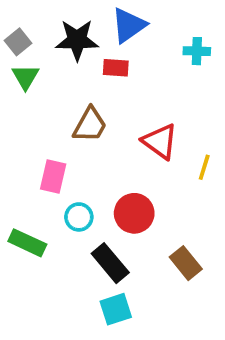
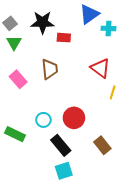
blue triangle: (129, 25) -> (89, 14), moved
brown trapezoid: (90, 125) -> (50, 69), turned -35
red triangle: (160, 141) -> (100, 68), moved
pink rectangle: (53, 176) -> (18, 79), moved, turned -54

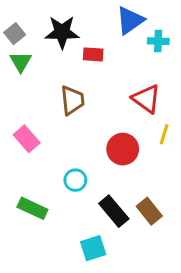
pink rectangle: (18, 79) -> (27, 139), moved
red circle: (74, 118) -> (123, 149), moved
cyan circle: (43, 120) -> (75, 180), moved
green rectangle: (15, 134) -> (32, 208), moved
black rectangle: (61, 145) -> (114, 211), moved

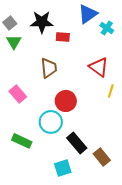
cyan cross: (158, 41) -> (107, 28), turned 32
red circle: (123, 149) -> (66, 101), moved
cyan circle: (75, 180) -> (51, 122), size x1.5
brown rectangle: (149, 211) -> (102, 157), moved

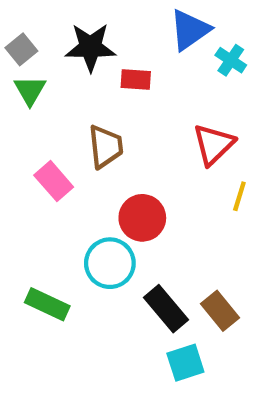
red triangle: (99, 67) -> (214, 144), turned 40
pink rectangle: (18, 94) -> (54, 181), moved
brown rectangle: (102, 157) -> (220, 311), moved
cyan square: (63, 168) -> (185, 363), moved

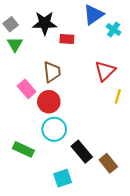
red circle: (142, 218) -> (49, 102), moved
brown rectangle: (220, 311) -> (108, 163), moved
cyan square: (185, 363) -> (63, 178), moved

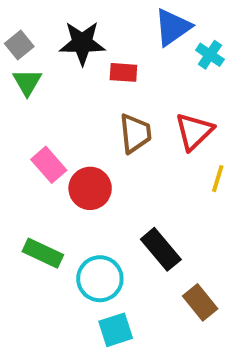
brown trapezoid: (52, 72) -> (135, 133), moved
cyan circle: (54, 129) -> (100, 279), moved
green rectangle: (23, 149) -> (43, 253), moved
black rectangle: (82, 152) -> (161, 249), moved

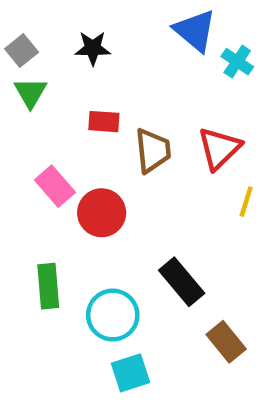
blue triangle: (173, 27) -> (195, 30), turned -45
black star: (82, 43) -> (93, 48), size x0.7
red rectangle: (123, 72) -> (104, 122), moved
green rectangle: (43, 253) -> (48, 286), turned 60

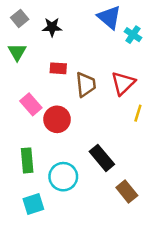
gray square: (22, 50) -> (20, 18), moved
cyan square: (131, 373) -> (33, 204), moved

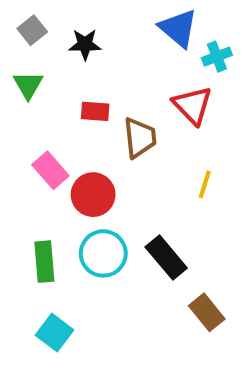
cyan cross: (133, 35) -> (217, 57), turned 35
red triangle: (123, 83) -> (193, 105), moved, turned -30
yellow line: (138, 113) -> (205, 184), moved
cyan circle: (63, 177) -> (103, 253), moved
cyan square: (33, 204) -> (55, 333), turned -35

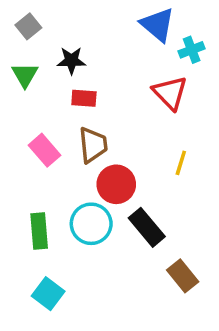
black star: (85, 44) -> (71, 61), moved
brown trapezoid: (140, 138) -> (93, 145), moved
red circle: (93, 195) -> (116, 184), moved

